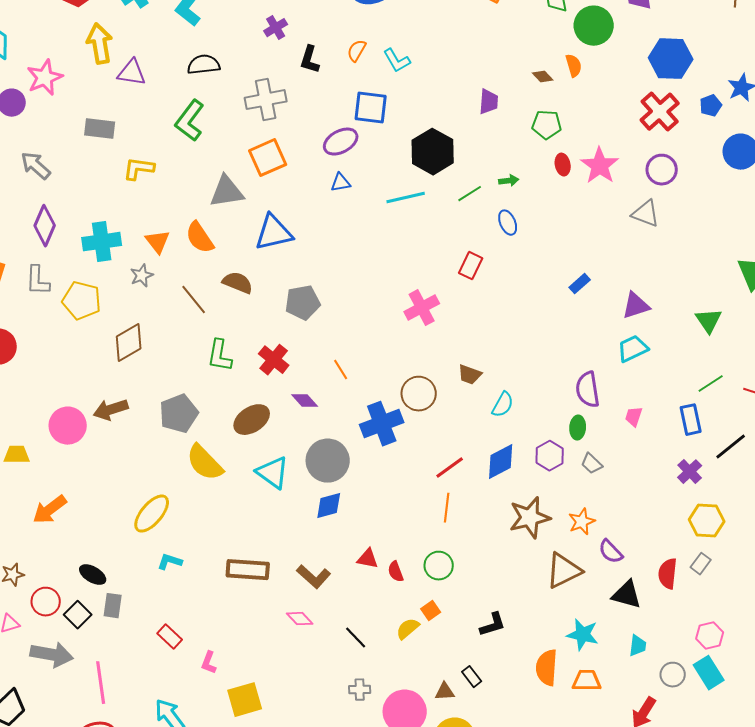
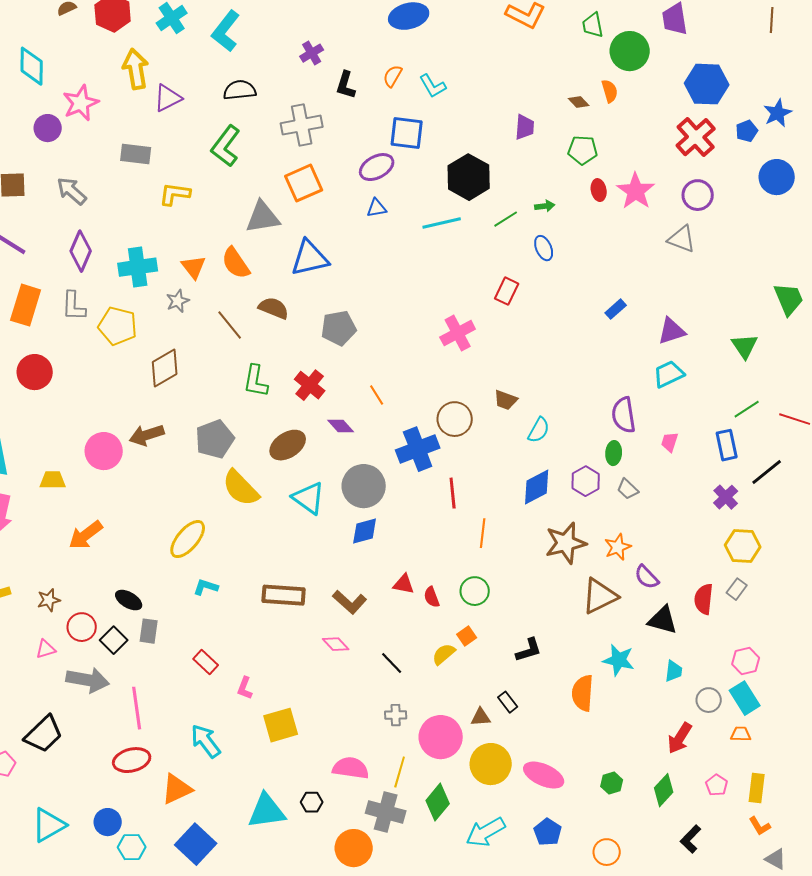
purple triangle: (132, 73) -> (168, 98), turned -36
red line: (450, 468) -> (453, 493), moved, turned -60
orange trapezoid: (587, 681) -> (741, 734), moved, size x0.7

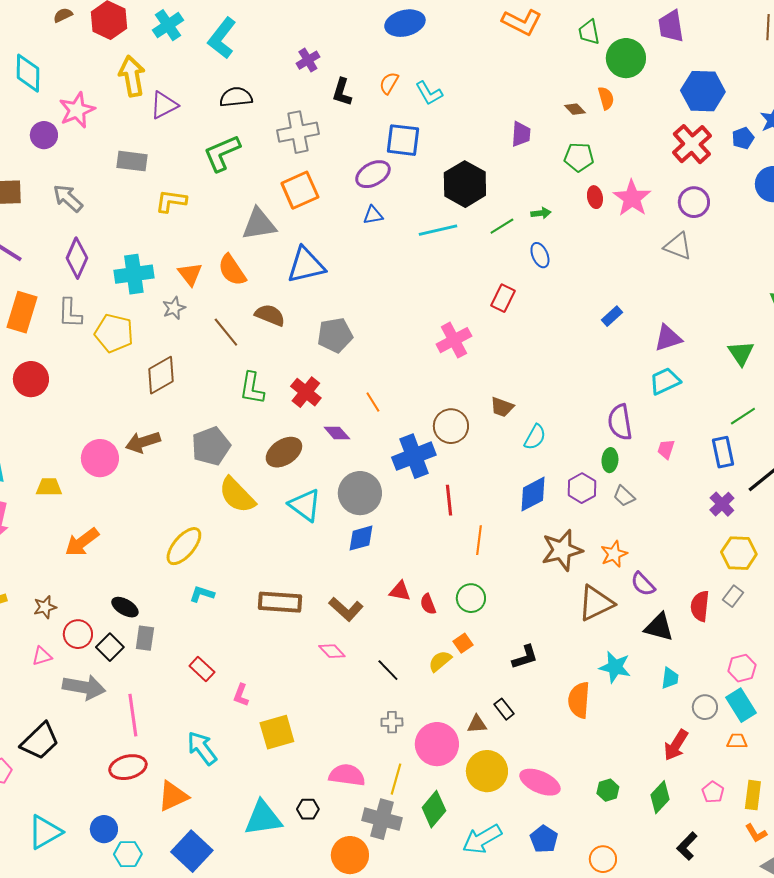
green L-shape: (226, 146) -> (222, 153), turned 30

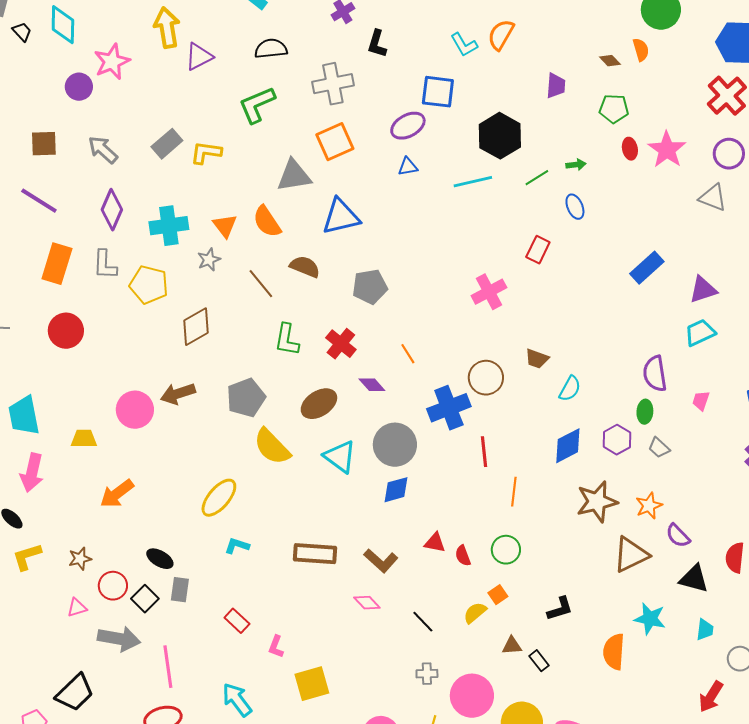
orange semicircle: (389, 83) -> (501, 35), moved, size x1.4
gray rectangle: (132, 161) -> (167, 144), moved, turned -48
blue rectangle: (612, 316) -> (647, 268), size x1.6
brown triangle: (477, 724) -> (512, 646), moved

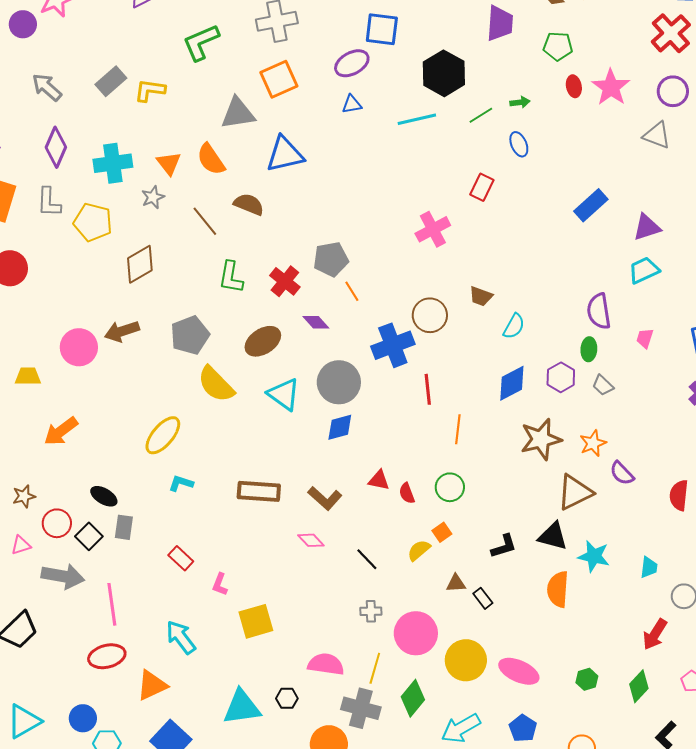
purple trapezoid: (556, 86) -> (500, 23), size x1.4
gray pentagon: (370, 287) -> (331, 259), moved
black triangle: (694, 579) -> (553, 536), moved

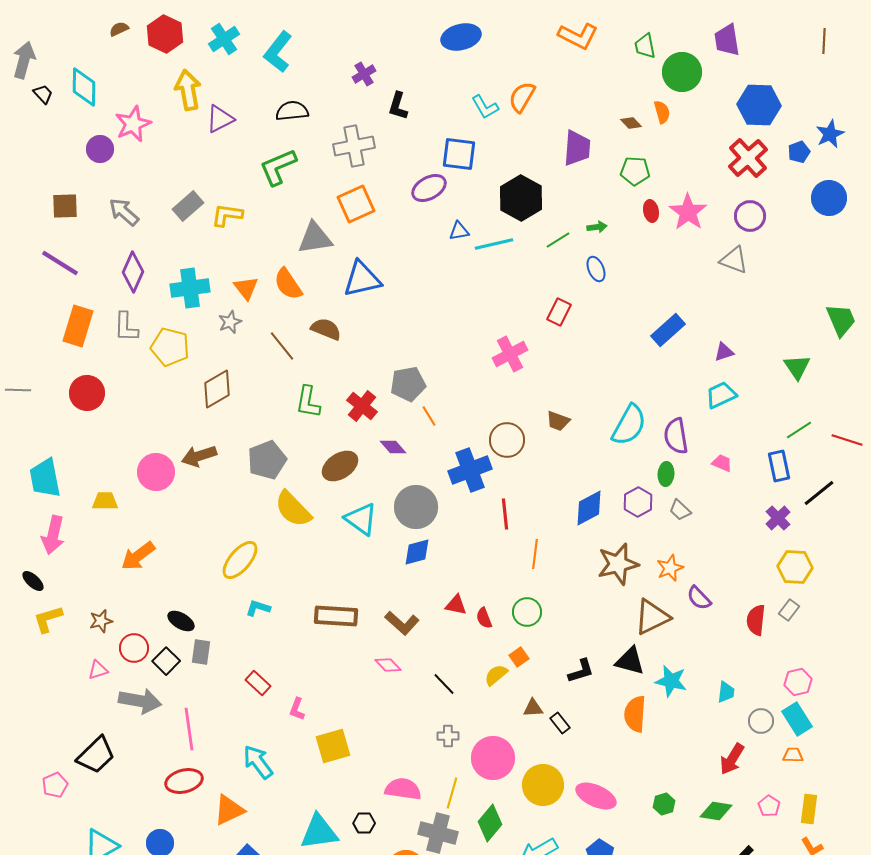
blue triangle: (352, 104) -> (459, 231), moved
purple triangle: (647, 227) -> (724, 352), size x0.7
cyan semicircle: (514, 326) -> (629, 425), moved, size x1.6
pink trapezoid: (645, 338) -> (722, 463), turned 95
green diamond: (639, 686) -> (716, 811), turned 56

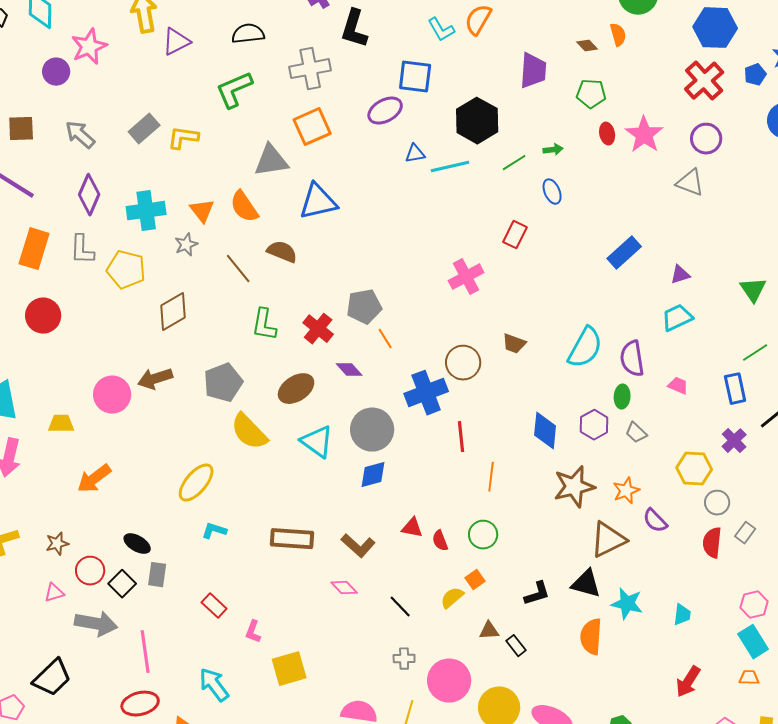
black L-shape: (398, 106) -> (354, 29), size x1.4
blue diamond: (589, 508) -> (545, 431), turned -57
yellow hexagon: (795, 567) -> (694, 469), moved
gray circle: (761, 721) -> (717, 503), moved

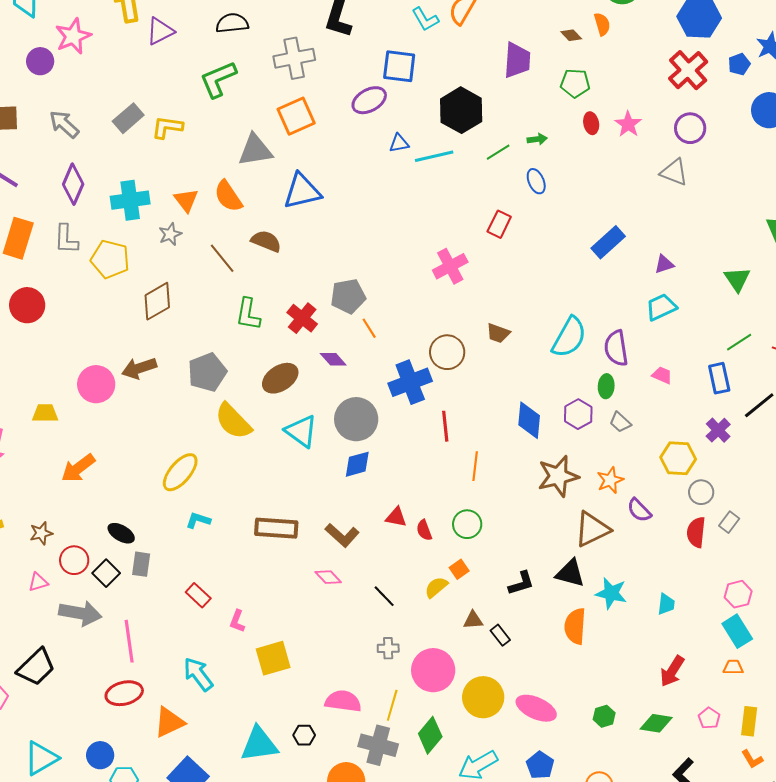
pink star: (644, 135) -> (628, 124), size x0.7

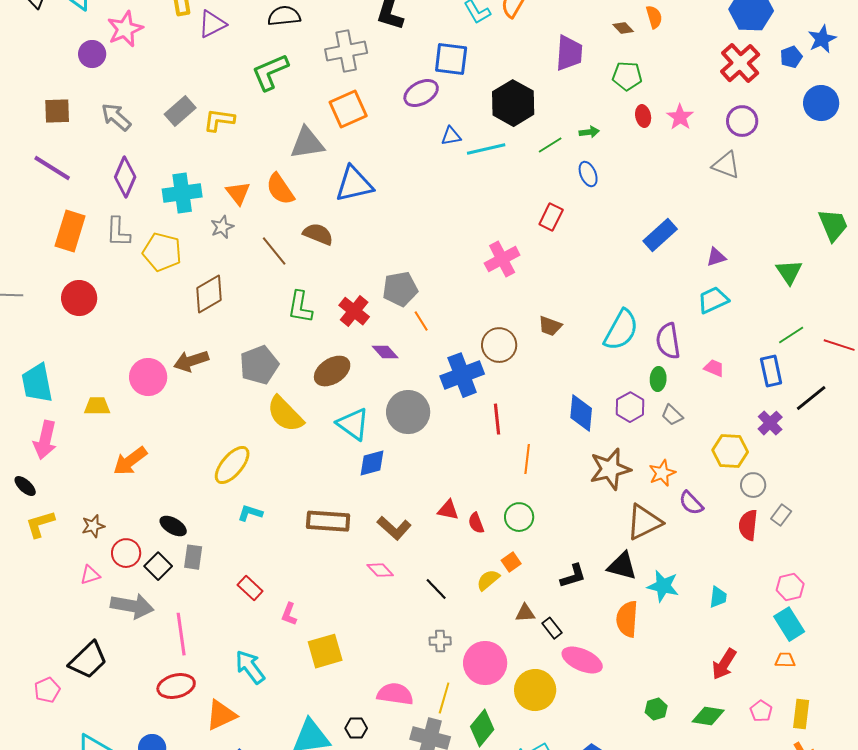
blue diamond: (357, 464) -> (372, 463), moved
pink ellipse: (536, 708) -> (582, 660), moved

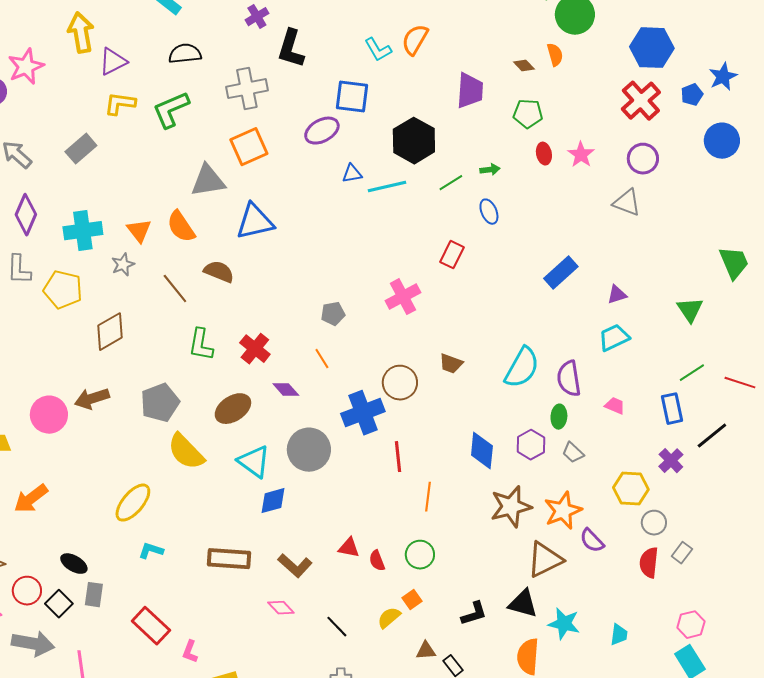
yellow L-shape: (219, 120) -> (120, 104), moved
gray pentagon: (400, 289) -> (333, 314), moved, size x0.7
orange star: (662, 473) -> (563, 511), size x1.4
red rectangle: (250, 588) -> (151, 626), size x1.5

